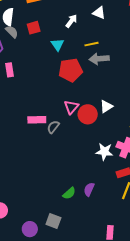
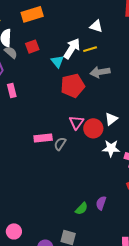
white arrow: (71, 21) -> (72, 48), moved, size x1.5
yellow line: (91, 44) -> (90, 49), moved
white star: (104, 152) -> (111, 148), moved

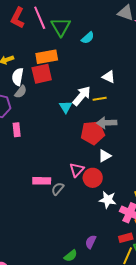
red square: (32, 47) -> (42, 74), moved, size x1.5
gray semicircle: (11, 52) -> (21, 92), turned 80
red pentagon: (73, 86) -> (93, 133), moved
white triangle: (111, 119) -> (105, 156), moved
purple semicircle: (101, 203) -> (91, 242), moved

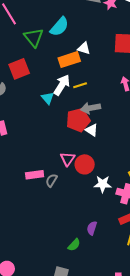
green triangle: (61, 27) -> (34, 37), moved
cyan semicircle: (88, 38) -> (59, 27), size x1.5
orange rectangle: (47, 57) -> (69, 60), moved
white triangle: (109, 77) -> (84, 48), moved
white triangle: (105, 156) -> (92, 130), moved, turned -48

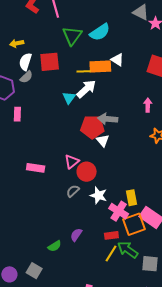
yellow line: (80, 85) -> (84, 71), moved
gray semicircle: (52, 180) -> (73, 191), moved

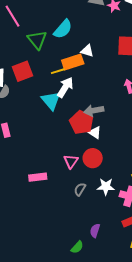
cyan triangle: (69, 98) -> (51, 101), size x1.5
red pentagon: (92, 127) -> (81, 122), turned -30
red circle: (87, 172) -> (93, 158), moved

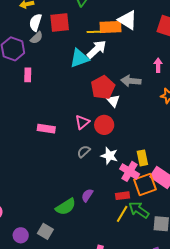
white triangle: (87, 51) -> (128, 20), size x1.5
cyan triangle: (51, 101) -> (79, 58), turned 35
gray arrow: (94, 110) -> (131, 81), moved
green semicircle: (77, 247) -> (66, 207), size x1.5

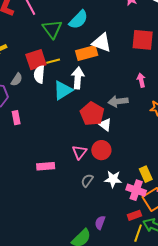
white semicircle: (35, 22) -> (39, 74), moved
yellow line: (94, 32) -> (53, 61), moved
white arrow: (97, 49) -> (78, 78), turned -30

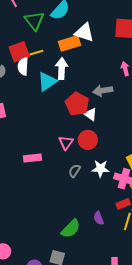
purple semicircle: (100, 223) -> (99, 218), moved, turned -40

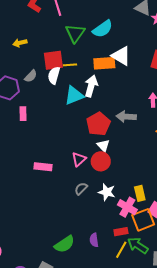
white triangle: (91, 114) -> (103, 146), moved

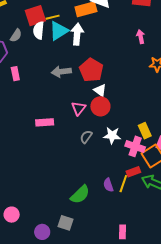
cyan triangle: (74, 95) -> (59, 31), moved
gray arrow: (126, 117) -> (61, 72), moved
yellow line: (121, 250) -> (123, 184), moved

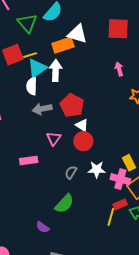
white semicircle: (39, 30) -> (32, 86), moved
pink triangle: (79, 108) -> (54, 139), moved
purple semicircle: (108, 185) -> (43, 227), moved, turned -32
green semicircle: (80, 194) -> (64, 204), moved

